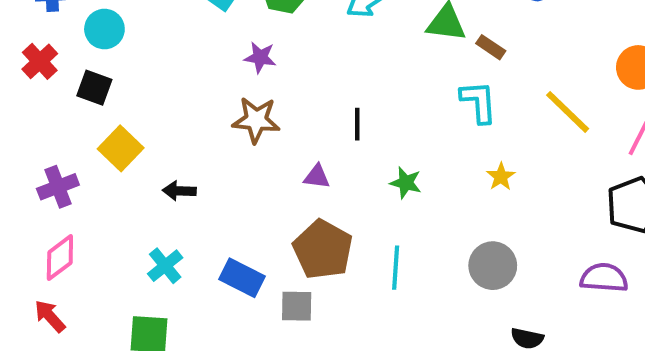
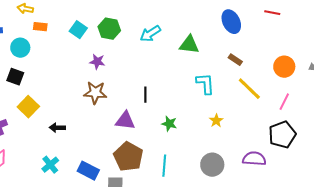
brown rectangle: (491, 47) -> (235, 60), moved
purple triangle: (317, 177) -> (125, 121), size x1.5
purple semicircle: (604, 278) -> (254, 159), moved

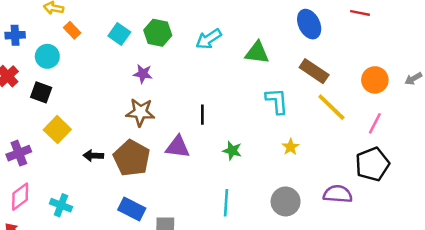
orange rectangle: (40, 27) -> (72, 30), turned 40
brown rectangle: (235, 60) -> (314, 71), size x1.6
brown pentagon: (128, 157) -> (132, 158), moved
cyan cross: (50, 165) -> (61, 205), moved, turned -30

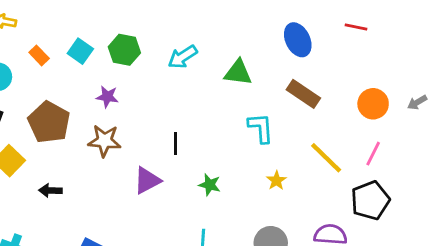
orange rectangle: (72, 30) -> (39, 55), moved
yellow line: (331, 107) -> (326, 158), moved
purple triangle: (178, 147) -> (147, 181), turned -35
brown pentagon: (132, 158) -> (49, 122), moved

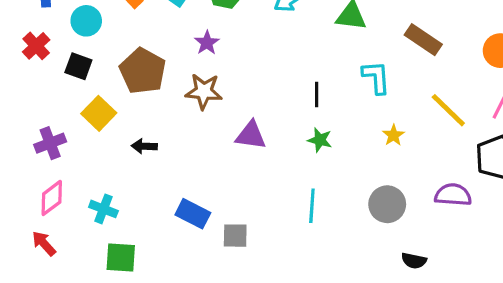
purple star: (107, 97) -> (207, 43), turned 30
black line: (176, 144) -> (317, 95), moved
purple triangle: (147, 181) -> (251, 135), turned 36

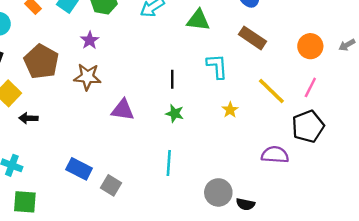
black arrow: (144, 146) -> (28, 118), moved
gray circle: (387, 204) -> (218, 192), moved
gray square: (235, 236) -> (111, 185), turned 30

